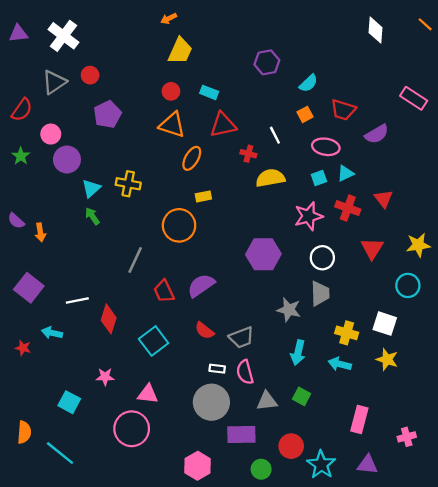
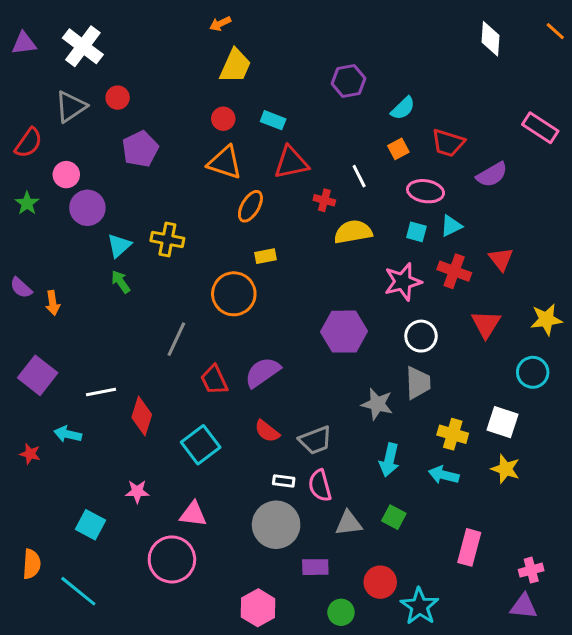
cyan square: (319, 178) -> (416, 232), turned 35
purple rectangle: (241, 435) -> (315, 567), size x0.7
purple triangle: (367, 465) -> (524, 606), moved

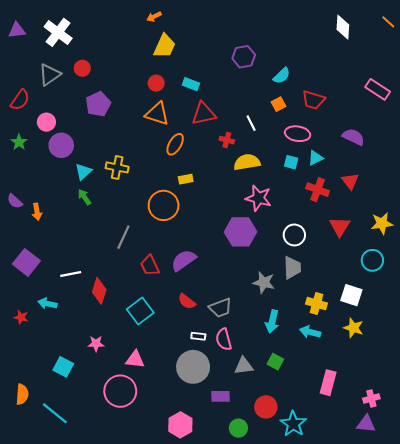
purple semicircle: (492, 175) -> (353, 137), moved, turned -125
pink star: (403, 282) -> (258, 198), moved, turned 30

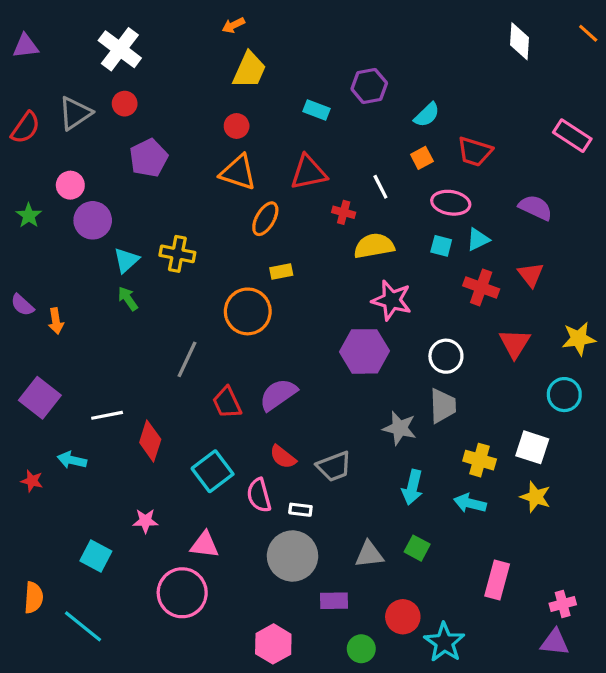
white cross: (58, 32) -> (120, 49), moved
cyan rectangle: (191, 84) -> (316, 110), moved
red semicircle: (20, 100) -> (26, 128), moved
pink semicircle: (224, 339) -> (259, 495), moved

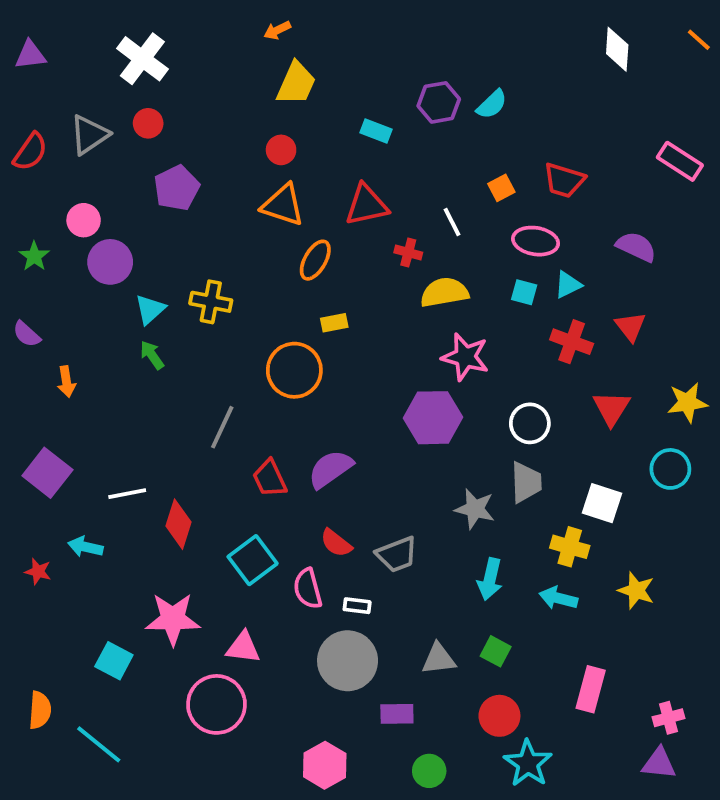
cyan semicircle: (427, 115) -> (492, 104), moved
purple semicircle: (22, 305) -> (27, 334), moved
white square: (532, 447) -> (602, 503), moved
pink star: (145, 521) -> (173, 619), size x1.8
red circle: (403, 617) -> (499, 716), moved

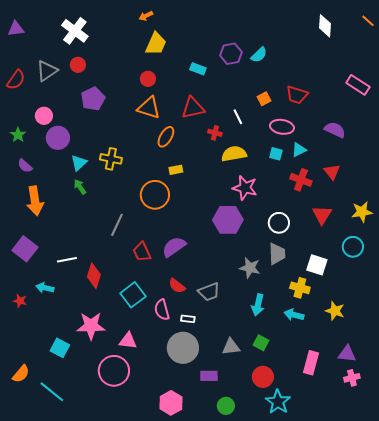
purple semicircle: (27, 334) -> (25, 166), moved
orange arrow: (66, 382) -> (35, 201), size x1.8
orange semicircle: (40, 710) -> (21, 374), turned 36
purple triangle: (659, 763) -> (347, 354), moved

